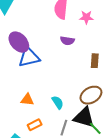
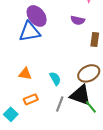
purple semicircle: (67, 41) -> (78, 20), moved
purple ellipse: (19, 42) -> (37, 16), moved

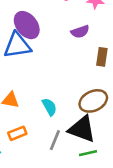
purple semicircle: (78, 20) -> (80, 32), turned -32
green line: (91, 107) -> (88, 153), moved, turned -64

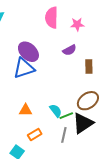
black triangle: (82, 129) -> (83, 123), turned -45
green line: (88, 153) -> (66, 116), moved

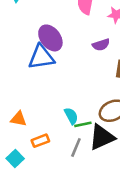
orange triangle: (26, 110) -> (19, 119), moved

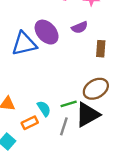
purple ellipse: (50, 38) -> (47, 32), moved
cyan semicircle: (71, 116) -> (44, 109), moved

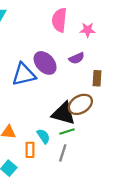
brown ellipse: (96, 89) -> (80, 104), moved
black triangle: (88, 115) -> (64, 114), moved, turned 45
orange rectangle: (30, 123) -> (30, 150), turned -63

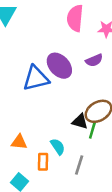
black triangle: (64, 114) -> (80, 121), size x0.6
green line: (67, 132) -> (92, 130), moved, turned -56

